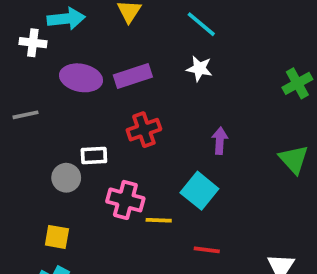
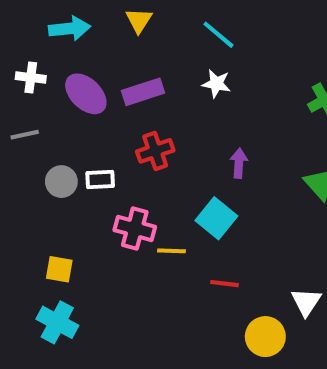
white cross: (33, 43) -> (31, 78), moved
purple ellipse: (81, 78) -> (86, 94), turned 33
gray circle: (66, 178) -> (61, 182), moved

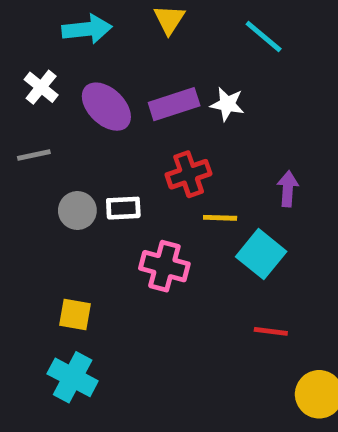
white cross: (31, 78) -> (41, 87), turned 32
white star: (216, 84) -> (227, 104), moved
yellow line: (172, 251) -> (220, 218), moved

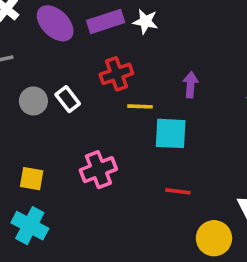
white rectangle: (123, 208) -> (68, 99), turned 55
cyan square: (261, 254) -> (171, 133), turned -36
pink cross: (164, 266) -> (98, 170), moved, turned -36

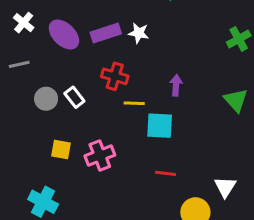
red cross: (116, 74) -> (115, 76), turned 35
yellow square: (32, 179) -> (61, 150), moved

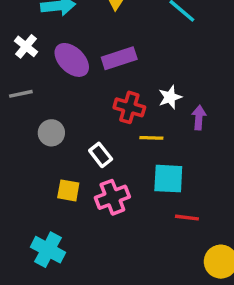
white star: (139, 33) -> (170, 97), moved, turned -30
white rectangle: (74, 97) -> (101, 155), moved
cyan square: (160, 126) -> (168, 179), moved

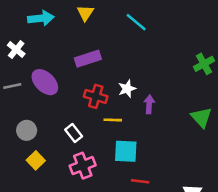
purple ellipse: (72, 60) -> (45, 82), moved
gray circle: (51, 133) -> (27, 130), moved
yellow square: (68, 190) -> (36, 160), moved, turned 36

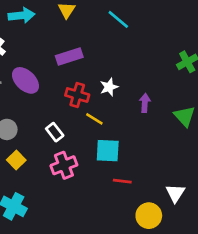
purple arrow: (149, 104) -> (145, 103), moved
yellow line: (113, 120) -> (94, 119), turned 30

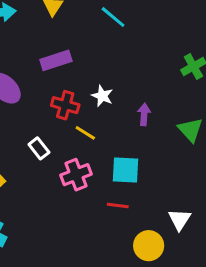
white star: (109, 87) -> (102, 96), turned -30
cyan square: (108, 151) -> (125, 170), moved
pink cross: (64, 165) -> (76, 175), moved

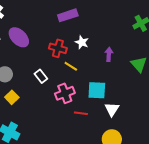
purple rectangle: (56, 60) -> (68, 15), moved
red line: (118, 206) -> (81, 113), moved
white triangle: (180, 219) -> (112, 109), moved

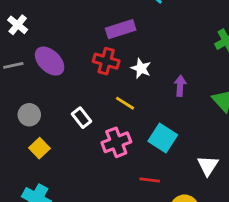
red cross: (58, 48) -> (106, 61), moved
cyan square: (97, 90) -> (163, 138), turned 30
white triangle: (112, 109) -> (208, 166), moved
red line: (81, 113) -> (150, 180), moved

